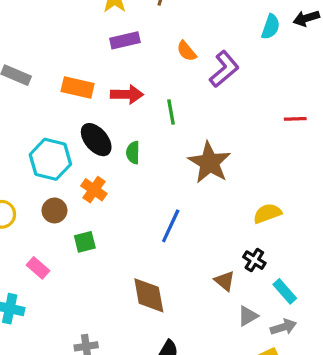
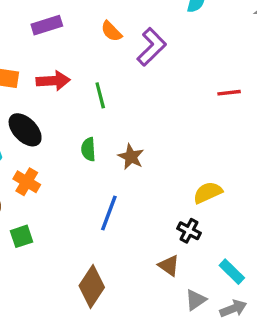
green semicircle: (133, 153) -> (88, 149), moved
brown star: (209, 163) -> (131, 157), moved, size x0.6
black cross: (254, 260) -> (189, 231), moved
brown diamond: (149, 295) -> (92, 287), turned 48

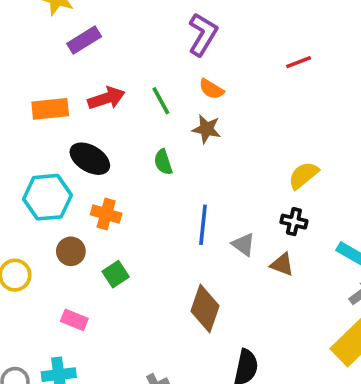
orange semicircle: (111, 31) -> (211, 89), moved
brown star: (131, 157) -> (206, 129), moved
gray triangle: (196, 300) -> (243, 244), moved, turned -35

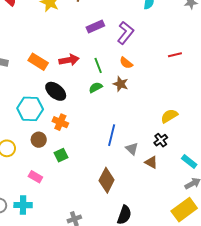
purple rectangle: (84, 40) -> (95, 26), moved
orange rectangle: (50, 109) -> (38, 62), turned 30
green semicircle: (163, 162) -> (96, 87), moved, turned 72
black cross: (294, 222) -> (161, 140), turned 32

